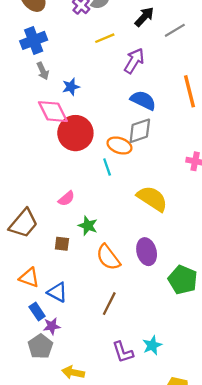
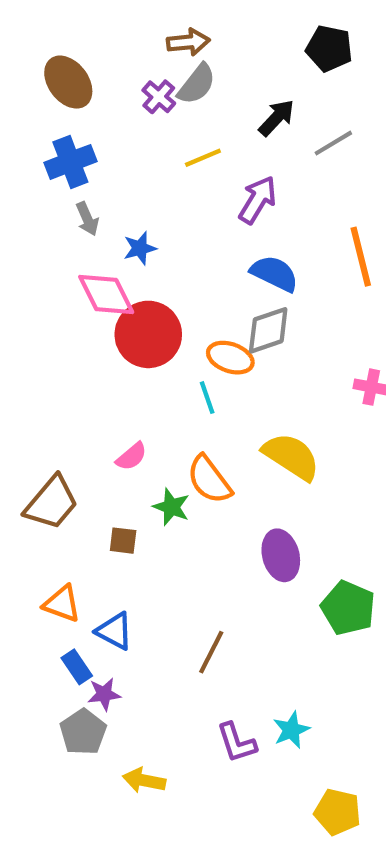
orange semicircle: (108, 257) -> (209, 480), moved

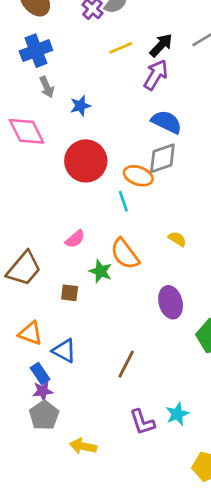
black arrow: (277, 118) -> (161, 45), moved
pink diamond: (106, 294) -> (27, 131), moved
yellow semicircle: (291, 456) -> (177, 239), size x0.5
purple star: (104, 694) -> (43, 391), moved

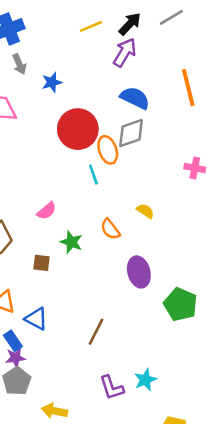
red circle: (86, 161) -> (78, 129), moved
orange ellipse: (138, 176) -> (108, 150), turned 52
orange semicircle: (125, 254) -> (110, 229), moved, size x0.7

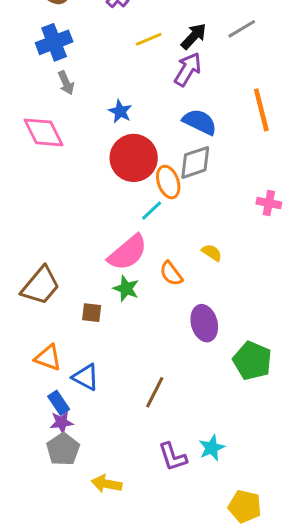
blue star: (52, 82) -> (120, 111), moved, turned -30
cyan line: (93, 175) -> (152, 211), turned 66
pink semicircle: (47, 211) -> (128, 253), moved, size x1.8

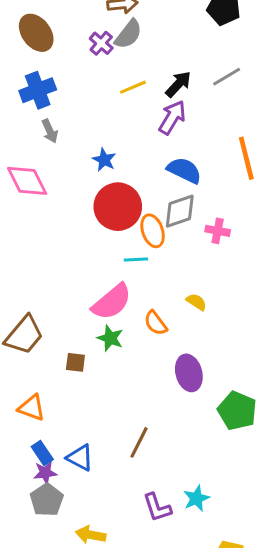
pink cross: (269, 203) -> (218, 231), moved
cyan line: (152, 211) -> (136, 260), turned 40
blue triangle: (86, 377) -> (80, 458), moved

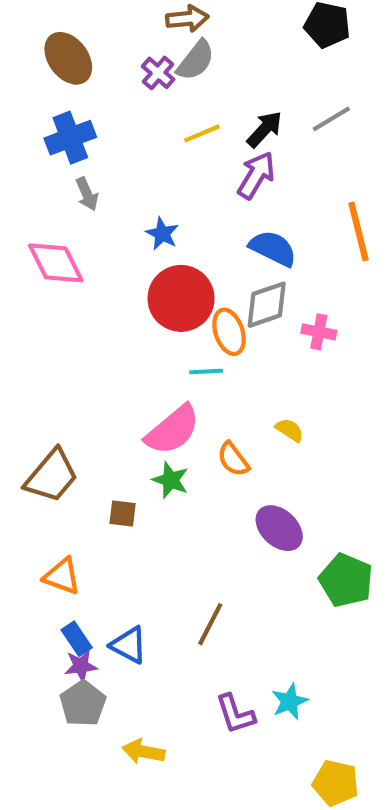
purple ellipse: (189, 373) -> (279, 528), turned -32

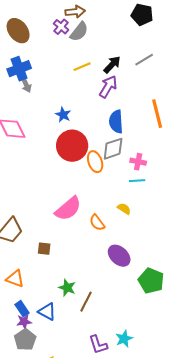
purple cross: (158, 73) -> (61, 27), moved
gray arrow: (87, 194) -> (26, 85), moved
blue semicircle: (273, 248) -> (116, 122), turned -120
cyan line: (206, 372) -> (137, 181), moved
green star: (171, 480) -> (67, 288), moved

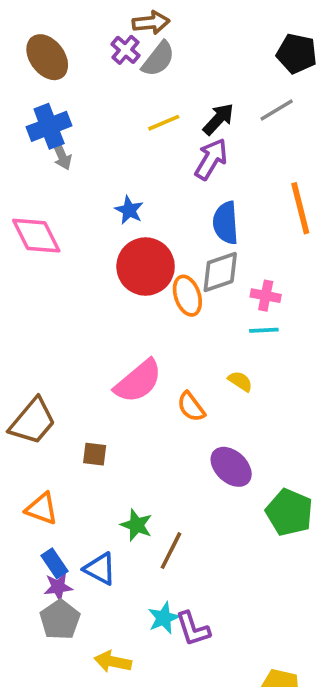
black pentagon: (142, 15) -> (297, 53), moved
cyan star: (124, 339) -> (164, 618), moved

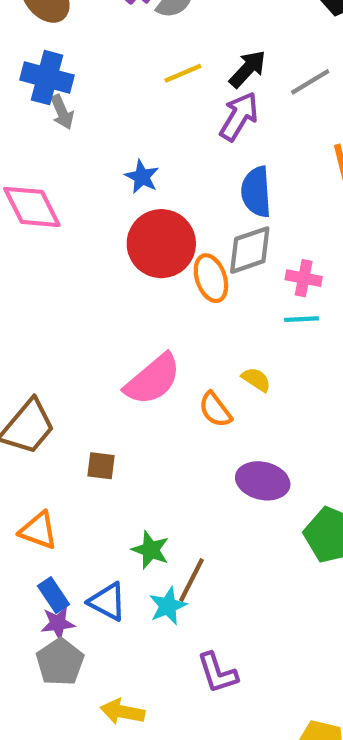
gray line: (277, 110) -> (310, 82), moved
blue cross: (49, 126) -> (47, 78), turned 36
yellow semicircle: (240, 381) -> (256, 379), moved
purple ellipse: (231, 467) -> (263, 481), turned -30
cyan star: (164, 618) -> (168, 606), moved

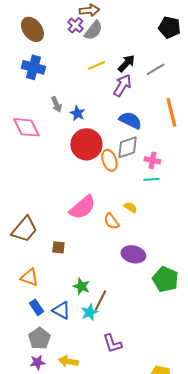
gray arrow: (62, 112) -> (56, 104), moved
blue semicircle: (256, 192) -> (130, 120), turned 120
purple star: (58, 623) -> (37, 362), moved

